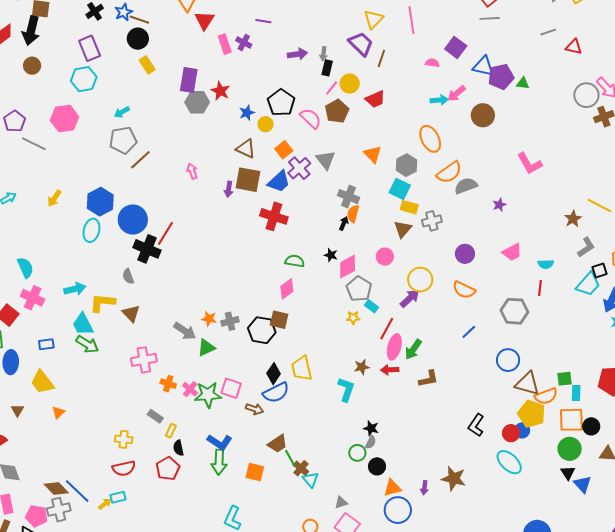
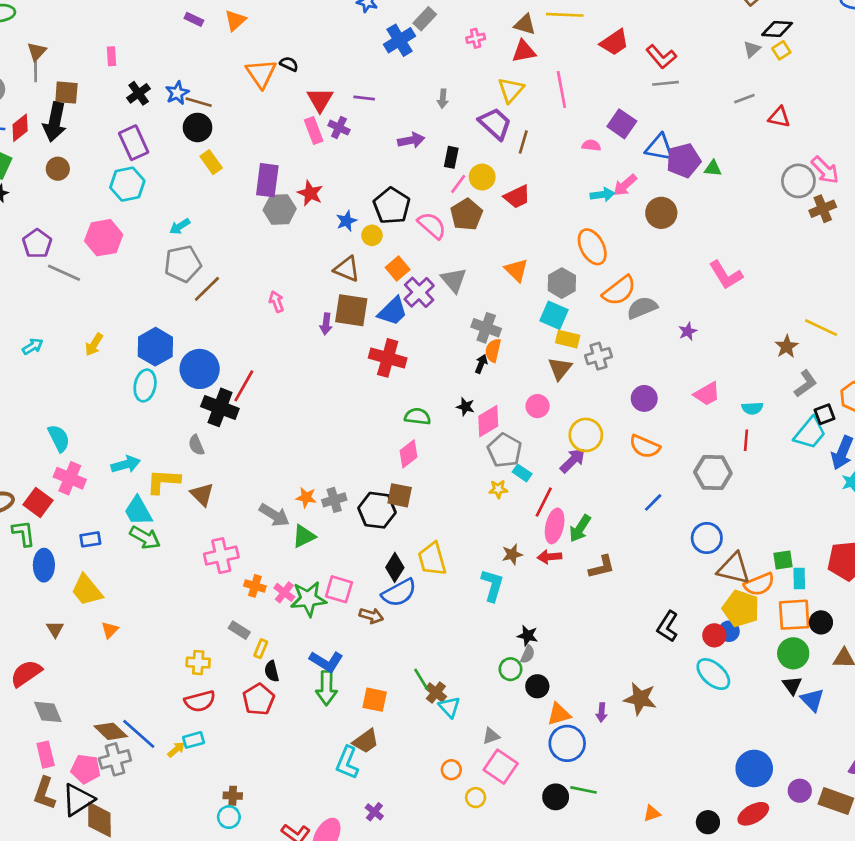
red triangle: (204, 20) -> (320, 100), moved
gray arrow: (323, 54) -> (443, 99), moved
brown trapezoid: (278, 444) -> (366, 741), moved

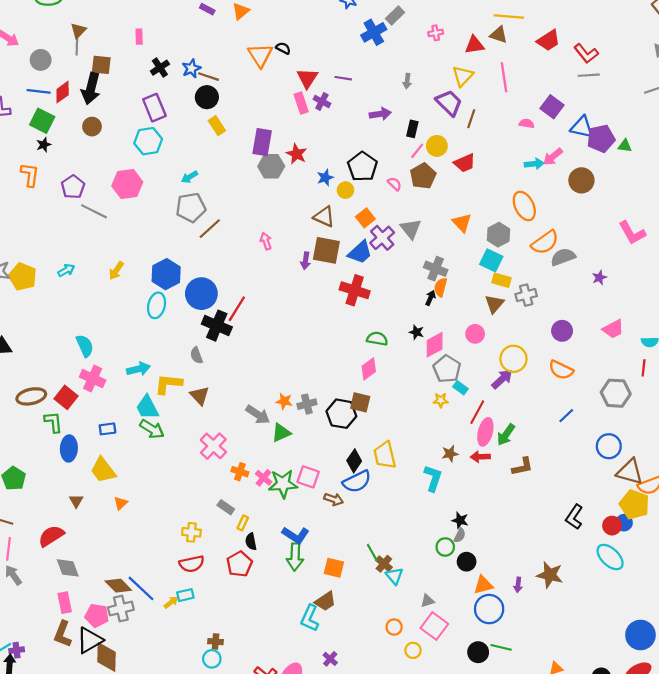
brown triangle: (525, 25) -> (499, 35), moved
pink semicircle: (432, 225) -> (395, 184), size x0.6
pink cross: (221, 556) -> (213, 446), turned -36

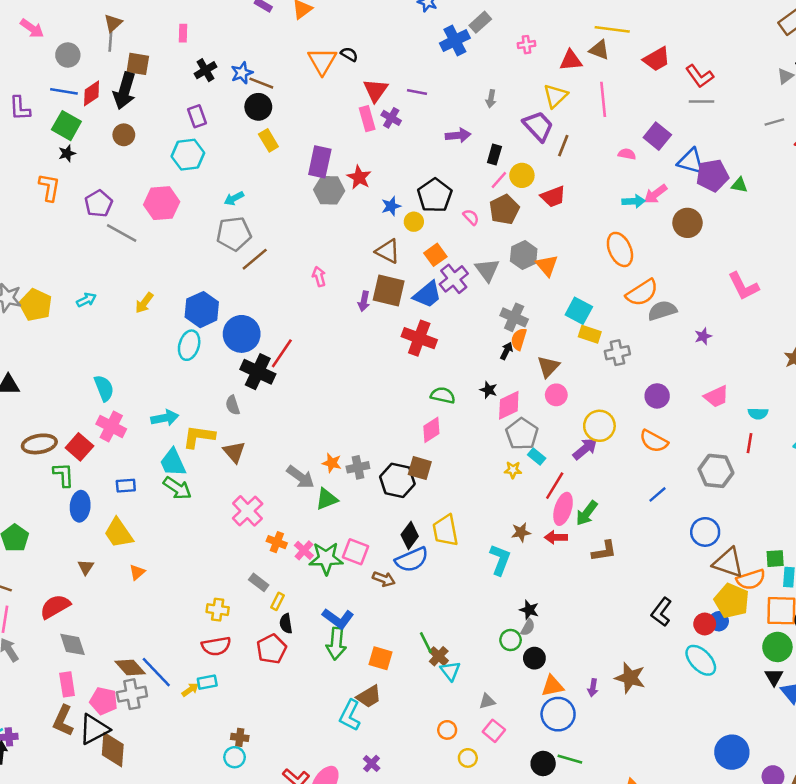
purple rectangle: (154, 108) -> (197, 116), size x0.7
gray hexagon: (498, 235) -> (524, 255), moved
brown triangle: (494, 304) -> (548, 367), moved
pink square: (434, 626) -> (494, 731), size x0.7

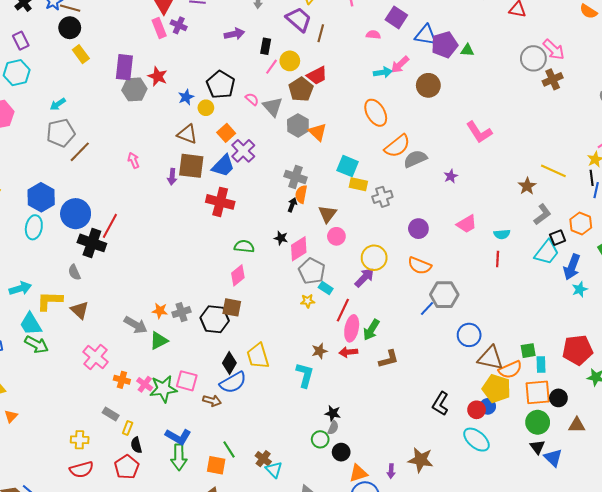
brown pentagon: (504, 209) -> (301, 89), moved
gray triangle: (487, 270) -> (273, 107), moved
gray hexagon: (716, 471) -> (444, 295), moved
green line: (426, 643) -> (229, 449), moved

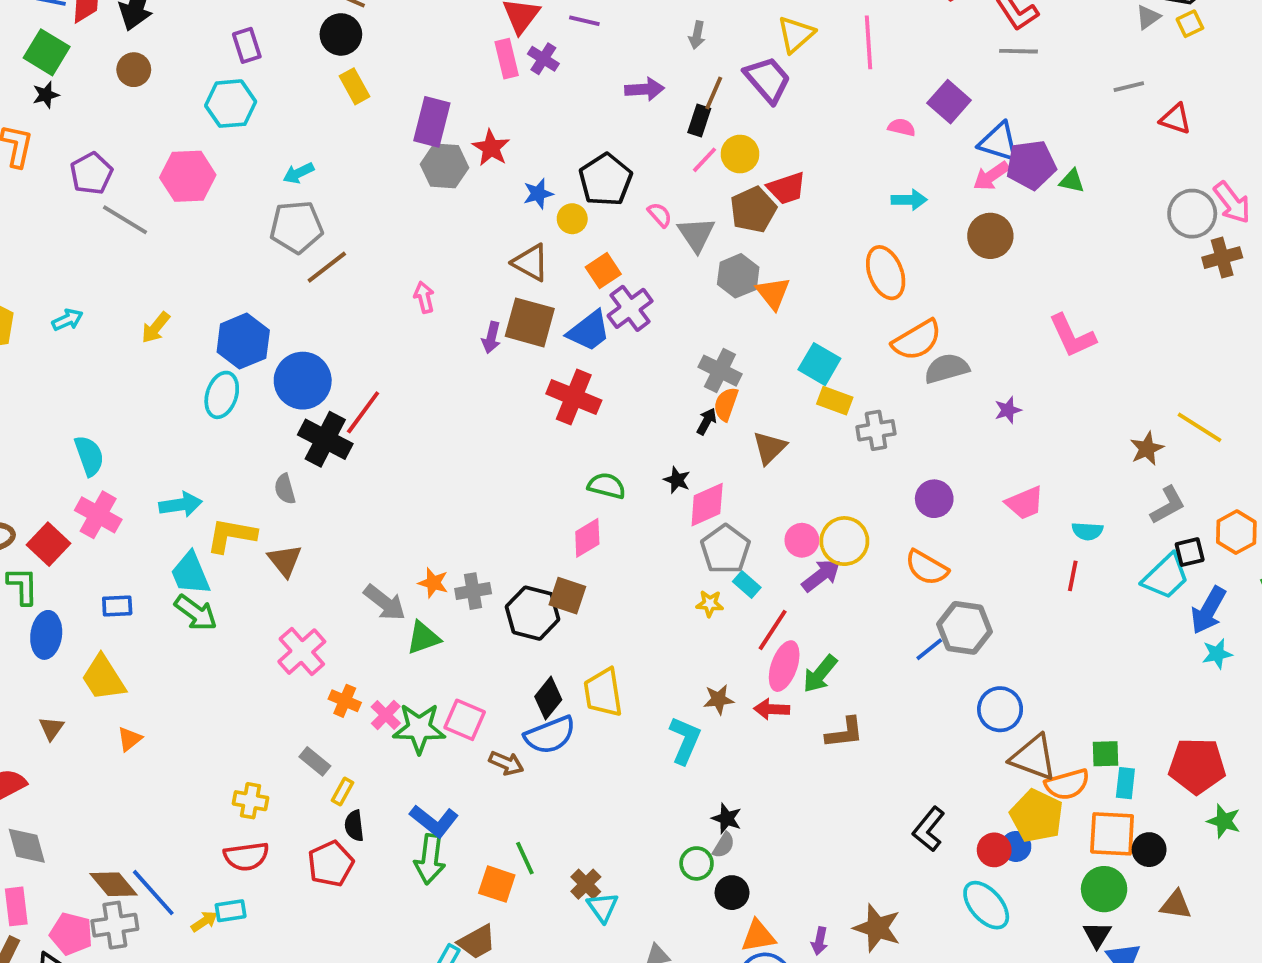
brown line: (321, 33) -> (714, 93), moved
pink arrow: (400, 65) -> (991, 176), moved
pink circle: (336, 236) -> (802, 540), moved

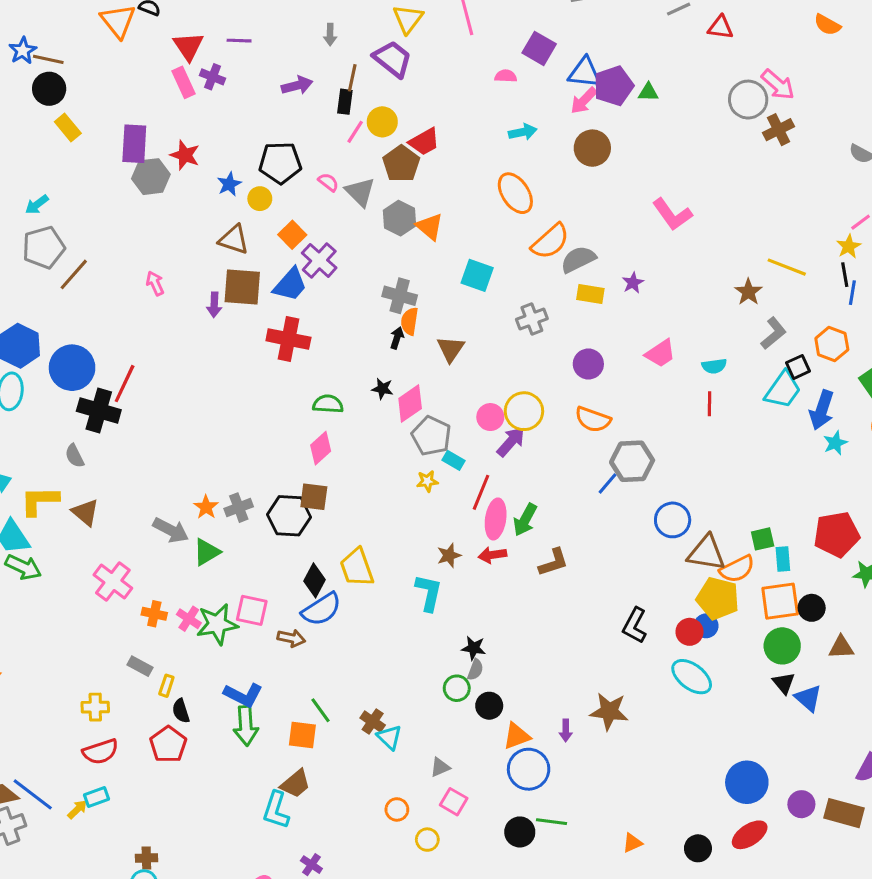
black pentagon: (606, 180) -> (280, 163), turned -30
yellow rectangle: (835, 401) -> (590, 294), moved
orange star: (433, 583) -> (206, 507), turned 30

